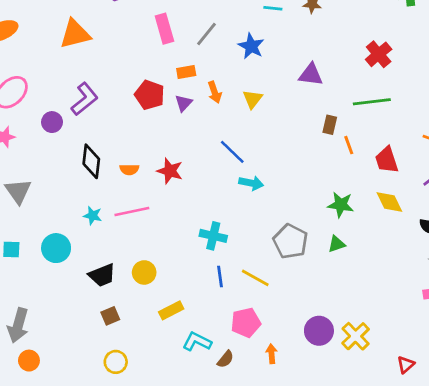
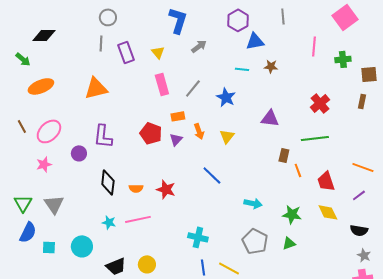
purple L-shape: (85, 99) -> (103, 136), turned 135
cyan arrow: (251, 183) -> (253, 203), moved

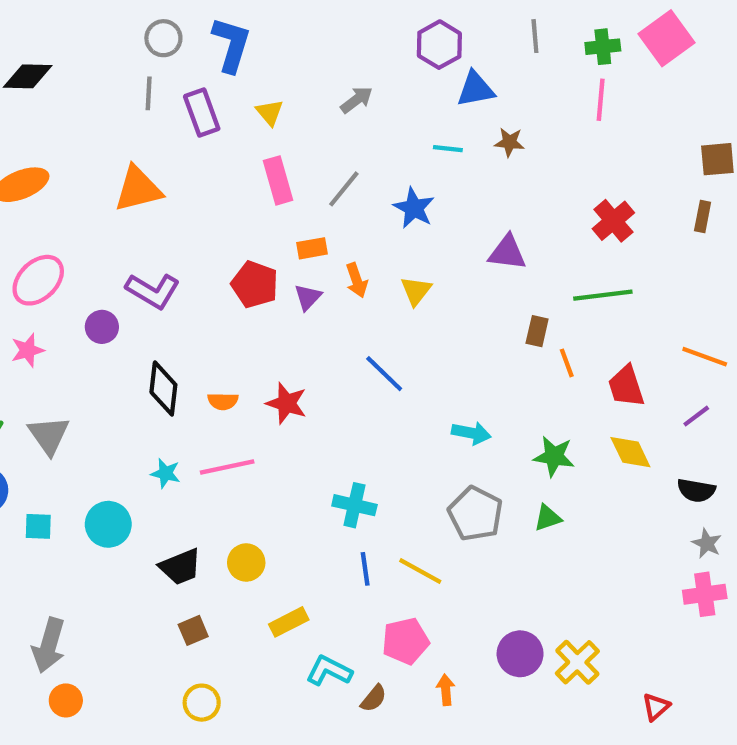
blue L-shape: (178, 20) -> (231, 45), moved
green cross: (343, 59) -> (603, 47), moved
purple L-shape: (103, 136) -> (153, 291), turned -65

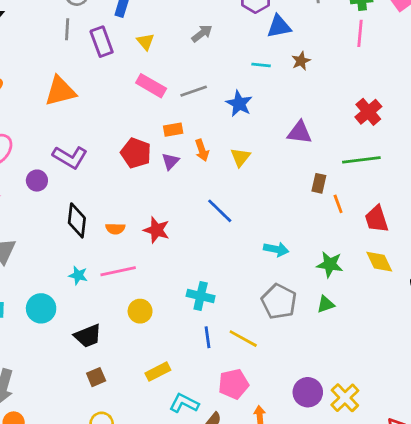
brown star: (509, 142) -> (301, 61), turned -30
pink rectangle: (278, 180) -> (151, 86), turned -44
gray line: (344, 189) -> (194, 91), turned 32
yellow circle: (246, 562) -> (140, 311), moved

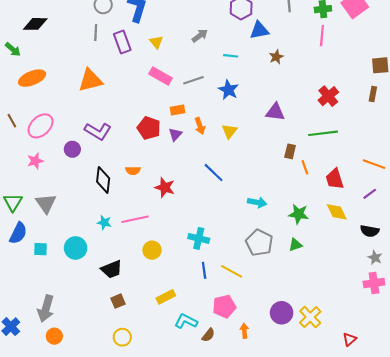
cyan line: (261, 65) -> (231, 56), moved
orange semicircle: (115, 229) -> (133, 170), moved

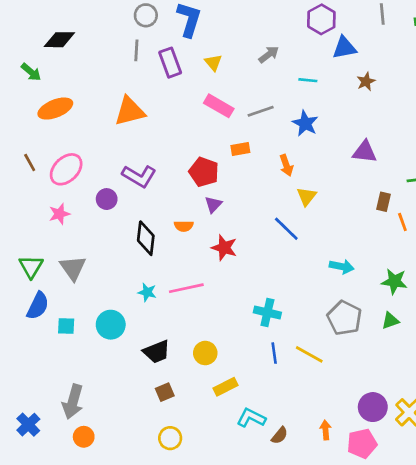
orange arrow: (200, 126) -> (286, 165), moved
yellow triangle: (230, 131) -> (307, 196), moved
purple triangle: (175, 134) -> (213, 204), moved
yellow circle: (152, 250) -> (205, 353), moved
pink pentagon: (224, 306) -> (362, 444), moved

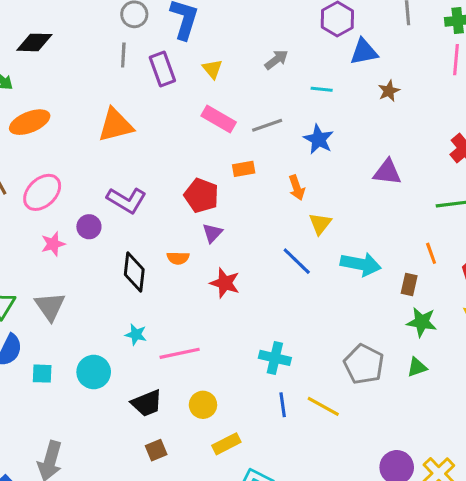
brown rectangle: (384, 202) -> (409, 285), moved
pink star: (59, 214) -> (53, 244), moved
cyan arrow: (342, 267) -> (361, 264), moved, size x1.4
pink line: (186, 288) -> (180, 353), moved

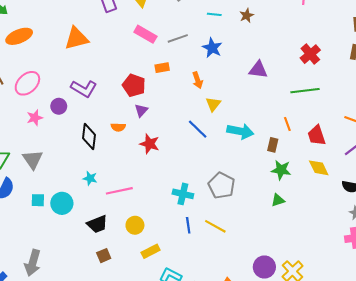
brown star: (389, 91) -> (247, 15), moved
gray pentagon: (364, 364) -> (222, 186), moved
cyan square: (42, 374) -> (38, 200), moved

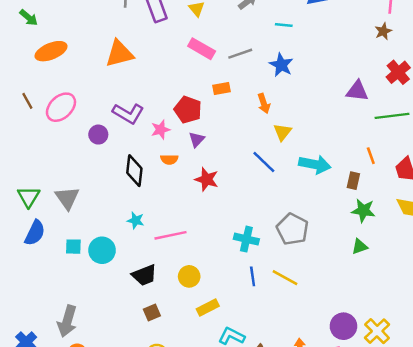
brown star: (247, 15) -> (383, 31), moved
purple triangle: (258, 70) -> (357, 91), moved
pink star: (35, 118) -> (161, 130), moved

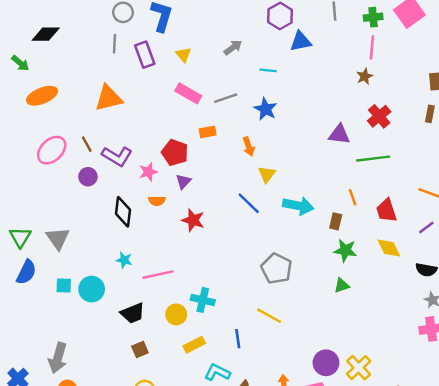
brown line: (27, 101) -> (87, 144), moved
cyan cross: (246, 239) -> (203, 300), moved
blue line: (253, 276) -> (238, 339), moved

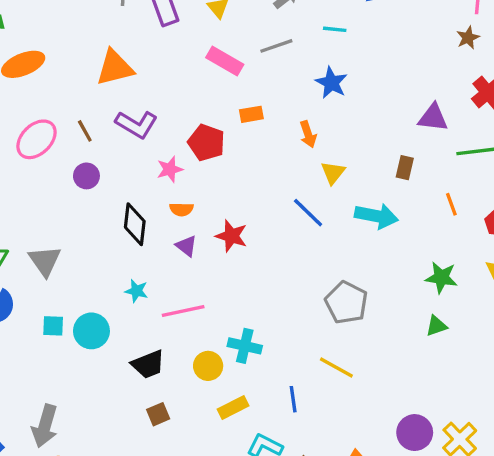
gray line: (226, 98) -> (276, 46), moved
purple L-shape: (117, 156) -> (136, 124), moved
purple triangle: (183, 182) -> (186, 246), moved, turned -35
brown rectangle: (336, 221) -> (405, 168), moved

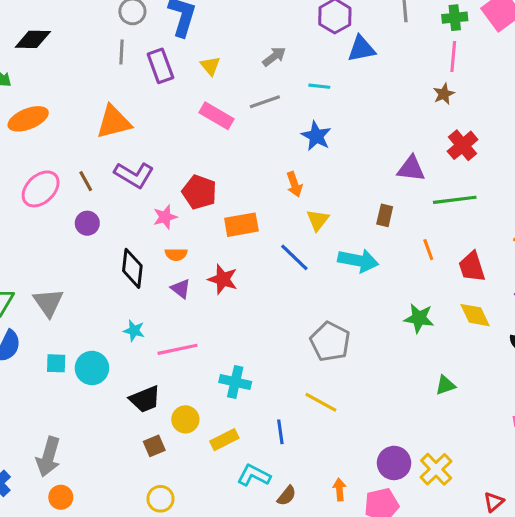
orange rectangle: (251, 114) -> (241, 225), moved, size x1.5
green triangle: (436, 326) -> (445, 385), moved
yellow circle: (208, 366) -> (185, 419), moved

